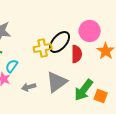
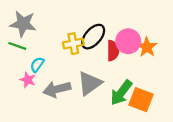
pink circle: (90, 31) -> (128, 41), moved
gray arrow: (29, 87) -> (57, 89), size x1.6
orange square: (101, 96) -> (141, 100), size x1.5

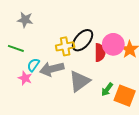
gray star: (23, 24) -> (25, 20), moved, size x0.7
gray arrow: (57, 89) -> (52, 69), moved
green arrow: (121, 93) -> (107, 89), size x0.6

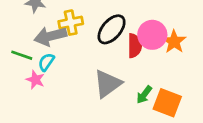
yellow cross: (65, 46) -> (71, 23), moved
green line: (16, 48) -> (22, 55), moved
gray arrow: (52, 69) -> (50, 36), moved

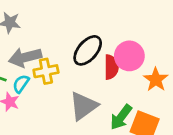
yellow cross: (71, 23) -> (46, 71), moved
orange star: (174, 42) -> (156, 80), moved
green arrow: (144, 95) -> (121, 117), size x1.4

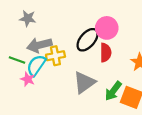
pink circle: (129, 56) -> (107, 28), moved
cyan semicircle: (21, 84) -> (36, 65), size x1.5

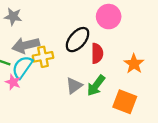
pink circle: (107, 28) -> (109, 17), moved
gray triangle: (84, 82) -> (74, 86), size x0.7
green arrow: (113, 91) -> (96, 86), moved

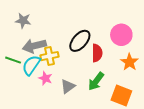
pink circle: (109, 17) -> (121, 35), moved
pink star: (13, 82) -> (45, 78), moved
gray triangle: (74, 86) -> (68, 86), moved

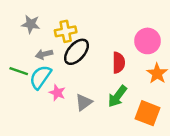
black ellipse: (80, 41) -> (76, 52), moved
gray arrow: (34, 46) -> (44, 54), size x0.6
yellow cross: (49, 56) -> (66, 31), moved

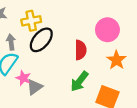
gray arrow: (44, 54) -> (11, 42), turned 96
gray triangle: (84, 102) -> (35, 87), moved

